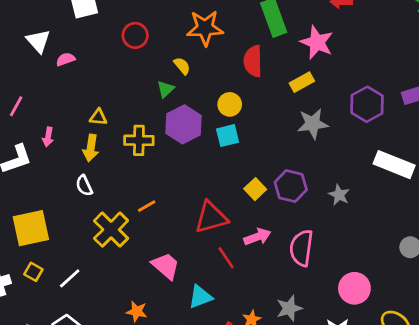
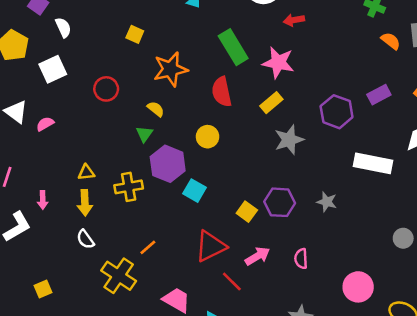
cyan square: (228, 136) -> (195, 191), moved, turned -35
yellow square: (31, 228) -> (43, 289), size x0.5
pink semicircle: (301, 248) -> (301, 259), size x0.6

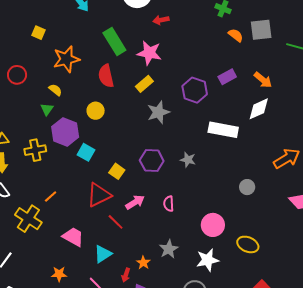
yellow square: (247, 212) -> (117, 171), moved

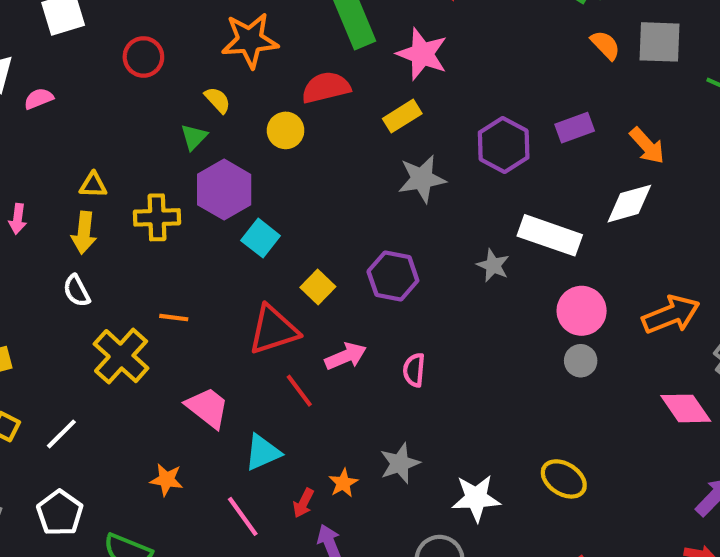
red semicircle: (106, 76) -> (326, 88), turned 80
yellow circle: (96, 111) -> (286, 130), moved
gray star: (188, 160) -> (493, 265), moved
orange line: (51, 196) -> (174, 318), turned 40
pink circle: (213, 225) -> (582, 311), moved

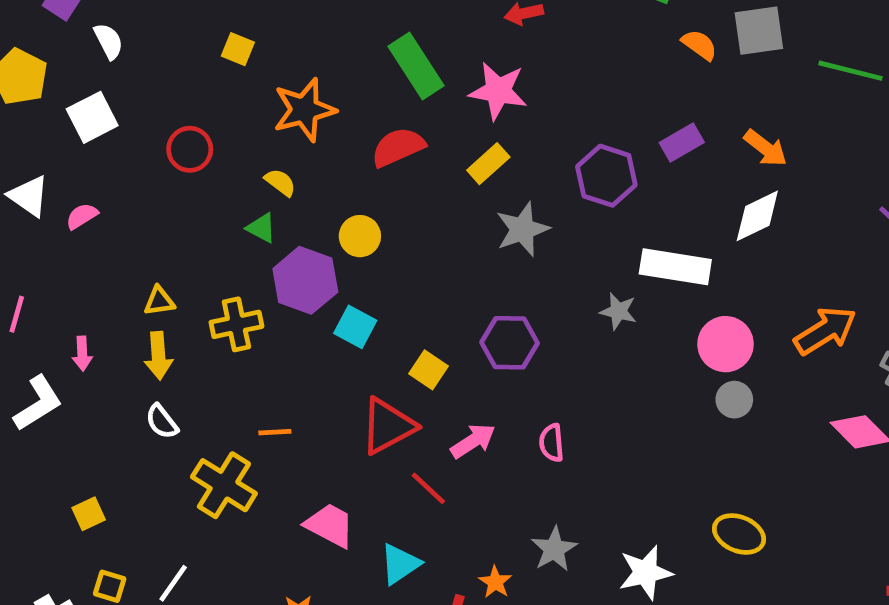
yellow circle: (286, 130) -> (360, 236), moved
green triangle: (194, 137) -> (261, 228), turned -36

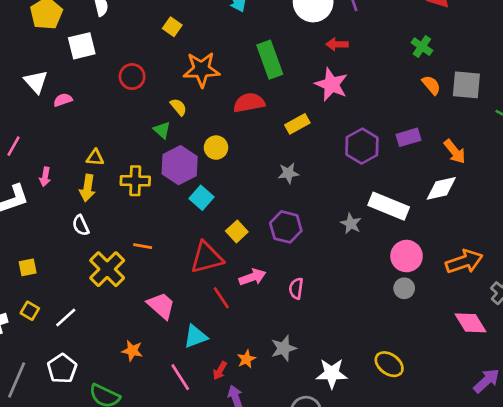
pink star: (498, 91) -> (331, 84), moved
gray star: (522, 229) -> (288, 173), moved, size x0.7

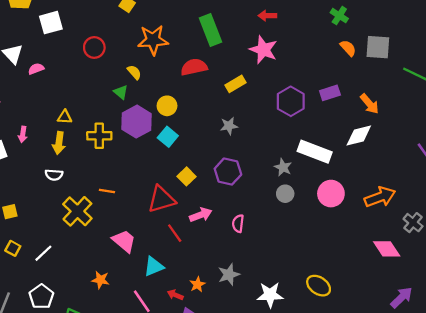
cyan square: (202, 198) -> (168, 137), moved
white semicircle: (81, 225) -> (54, 175), turned -60
gray circle: (404, 288) -> (285, 194), moved
red arrow: (220, 371) -> (175, 295), turned 84

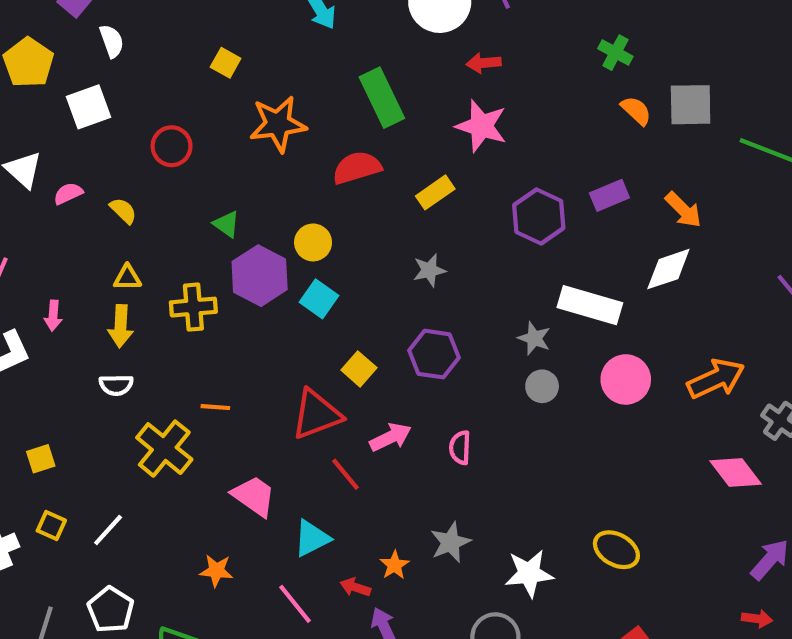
yellow semicircle: (134, 72) -> (123, 211), moved

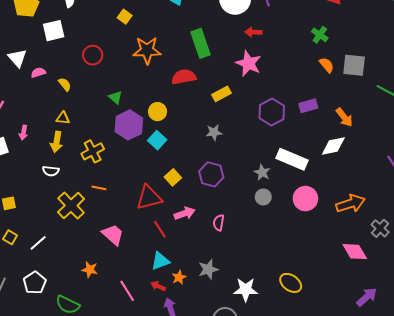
yellow cross: (193, 307) -> (93, 151), moved, turned -30
cyan triangle: (312, 538) -> (160, 261), moved

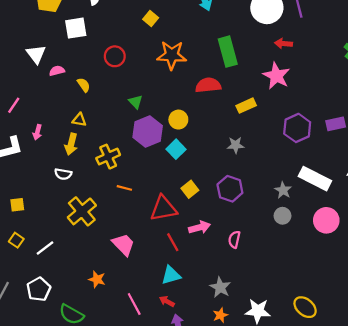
orange line: (99, 188) -> (124, 188), moved
gray star: (208, 269) -> (220, 287), turned -30
orange star: (179, 277) -> (220, 315), moved

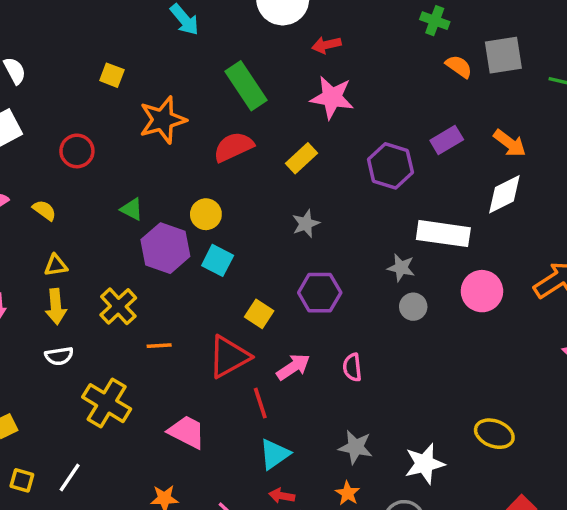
red line: (173, 242) -> (260, 403), turned 30
orange star: (220, 315) -> (348, 493), moved

